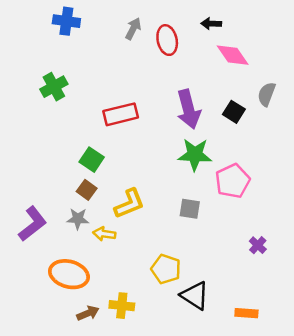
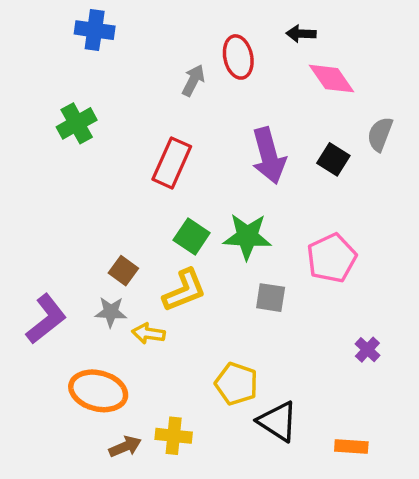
gray arrow: (133, 29) -> (193, 80), moved
red rectangle: (121, 114) -> (172, 163), turned -52
green star: (195, 155) -> (247, 237), moved
green square: (92, 160) -> (192, 237), moved

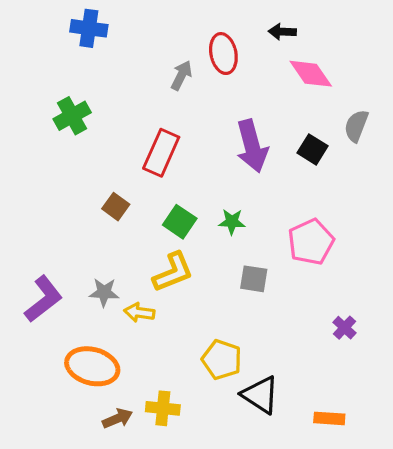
green star: (247, 237) -> (232, 222), size x0.6
brown square: (123, 271) -> (116, 207), moved

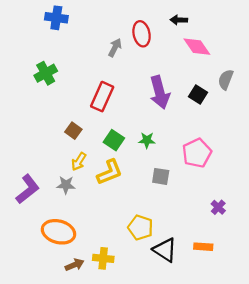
yellow arrow: (139, 312) -> (79, 162), moved, turned -66
orange rectangle: (329, 418) -> (203, 247), moved

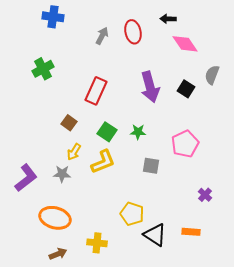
gray arrow: (115, 48) -> (102, 36), moved
brown arrow: (74, 265) -> (58, 254), moved

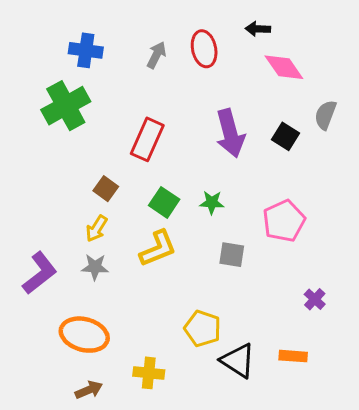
blue cross: (53, 17) -> (86, 50), moved
green cross: (43, 69) -> (66, 106), size x1.4
yellow arrow: (74, 152) -> (97, 229), moved

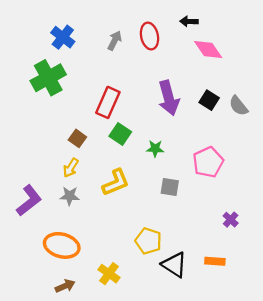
blue cross: (86, 50) -> (63, 37), turned 30
gray semicircle: (325, 115) -> (238, 106), moved, turned -60
green square: (164, 202) -> (120, 134), moved
yellow cross: (149, 373) -> (109, 274), turned 30

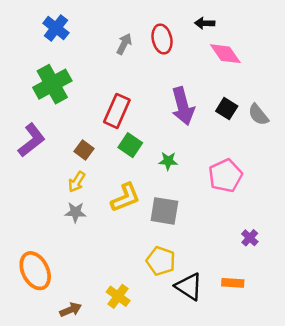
blue cross: (63, 37) -> (56, 28), moved
gray square: (170, 187) -> (164, 211), moved, size x1.4
purple L-shape: (29, 200) -> (32, 140), moved
orange ellipse: (62, 245) -> (35, 271), moved, turned 48

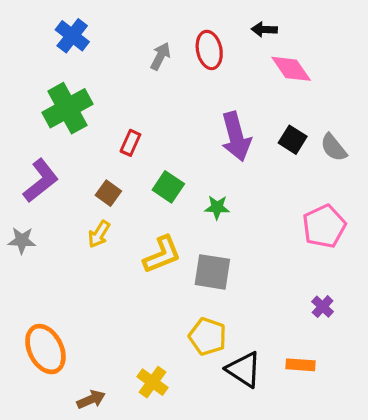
red rectangle: (117, 111) -> (130, 143), moved, size x0.6
pink pentagon: (225, 176) -> (324, 226), moved
gray star: (75, 212) -> (22, 240), moved

